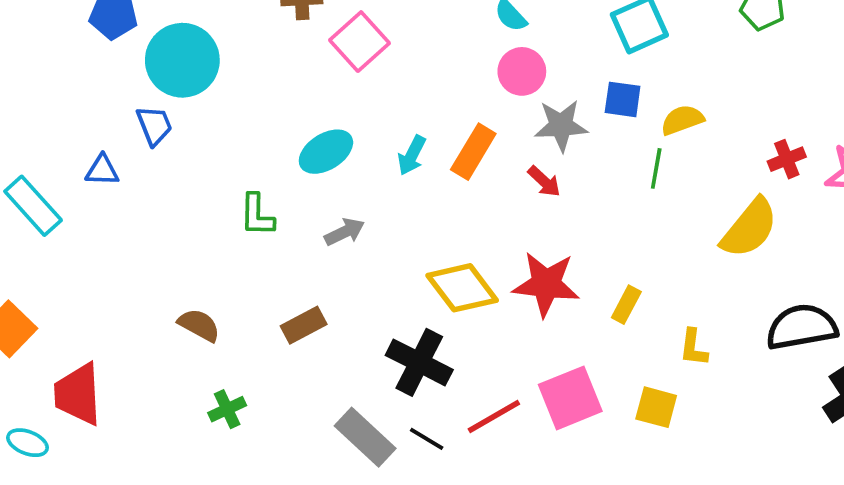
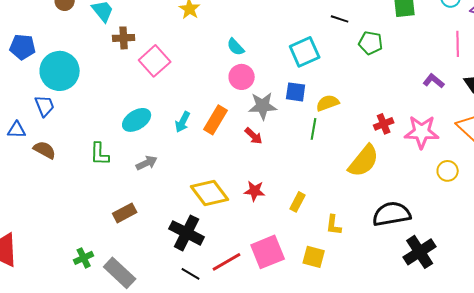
red star: (546, 284) -> (255, 191), size x0.6
brown semicircle: (199, 325) -> (45, 150), moved
gray rectangle: (365, 437) -> (120, 273), moved

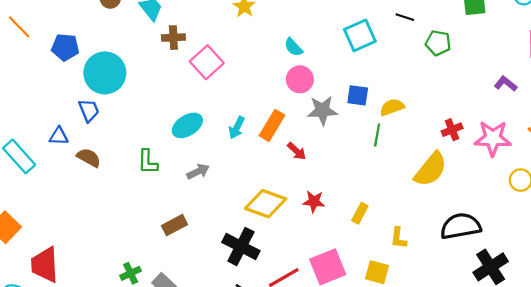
cyan square: (305, 52) -> (360, 35), moved
red arrow: (254, 136) -> (297, 151), moved
yellow diamond: (210, 193) -> (266, 204), turned -33

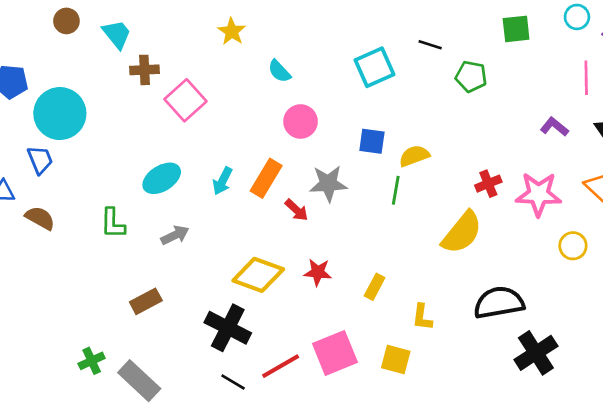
cyan semicircle: (293, 47) -> (279, 71), moved
gray star: (322, 110) -> (328, 184), moved

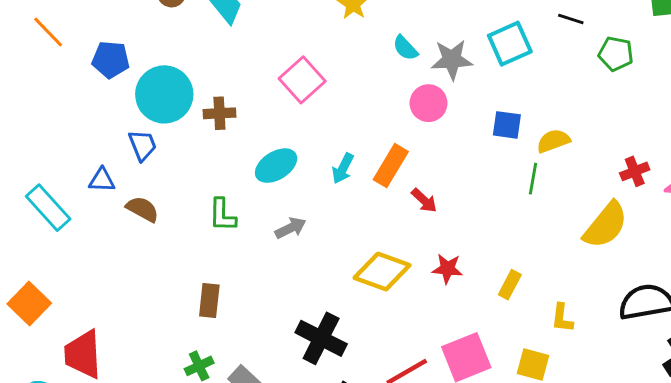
brown cross: (144, 70) -> (219, 113), moved
gray star: (328, 184) -> (452, 60), moved
brown rectangle: (146, 301) -> (209, 301), moved, turned -56
black cross: (228, 328) -> (321, 338), moved

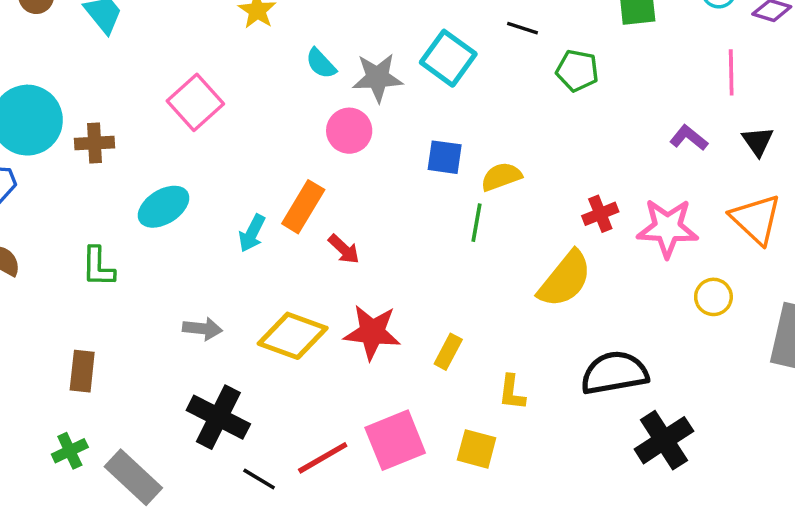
cyan square: (510, 44) -> (448, 58), turned -30
cyan arrow: (343, 168) -> (252, 233), moved
gray arrow: (291, 228) -> (202, 329), moved, turned 32
red star: (447, 269) -> (372, 332), size x1.5

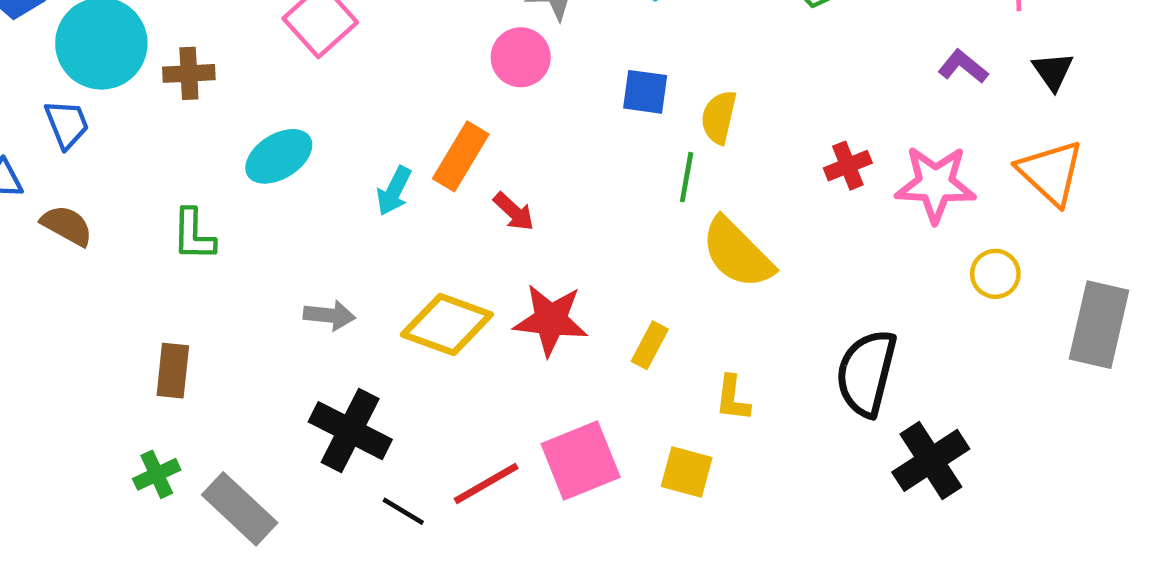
yellow semicircle: (501, 177) -> (719, 117), turned -57
yellow semicircle: (565, 279) -> (737, 253), moved, turned 96
black semicircle: (614, 373) -> (866, 373), turned -66

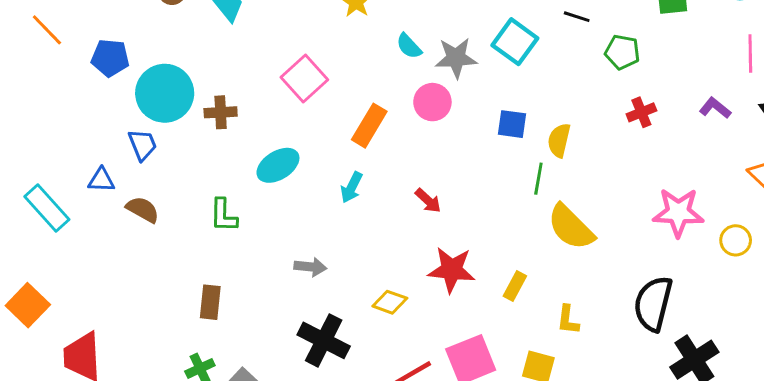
orange rectangle: (461, 156) -> (369, 126), moved
red cross: (848, 166) -> (641, 112), moved
pink star: (935, 184) -> (678, 212), moved
yellow diamond: (447, 325) -> (390, 302), moved, size x0.6

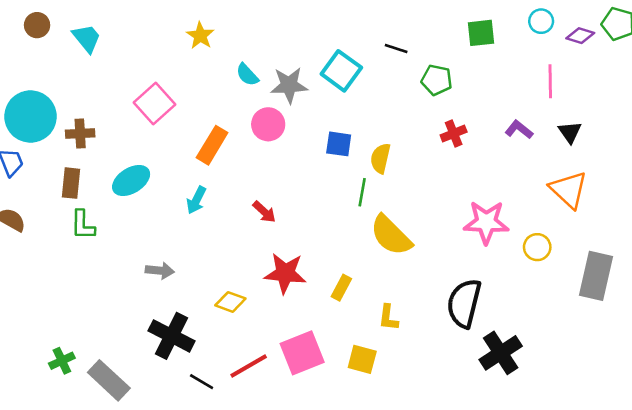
brown rectangle: (210, 302) -> (71, 183), moved

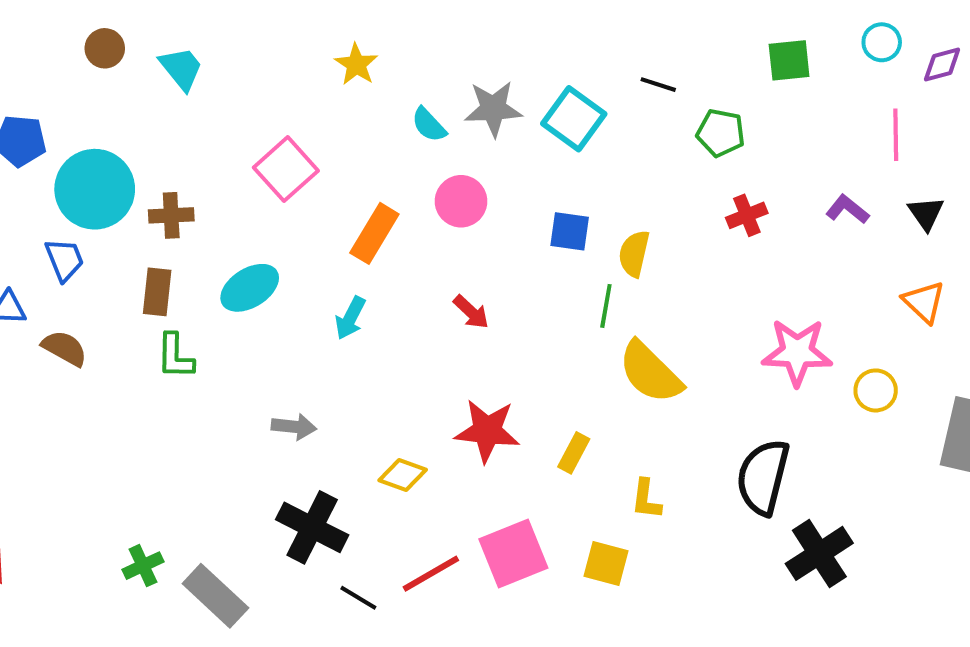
purple diamond: (580, 36) -> (942, 64), turned -32
gray star: (289, 85) -> (493, 109), moved
orange triangle: (569, 190) -> (924, 302), size x0.7
red arrow: (264, 212) -> (471, 312), moved

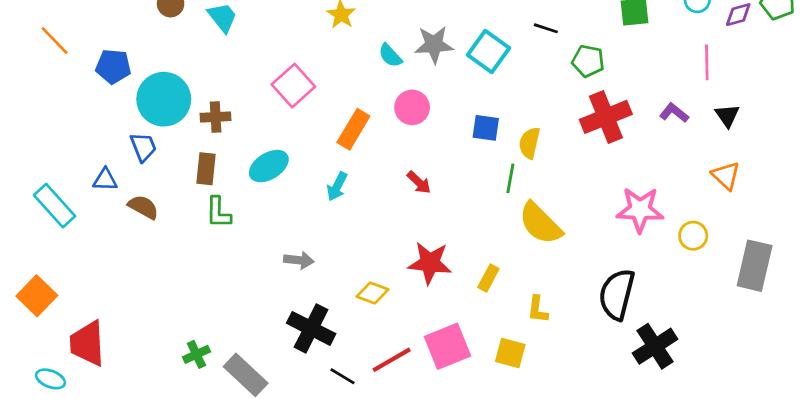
red cross: (747, 215) -> (606, 117), size x1.8

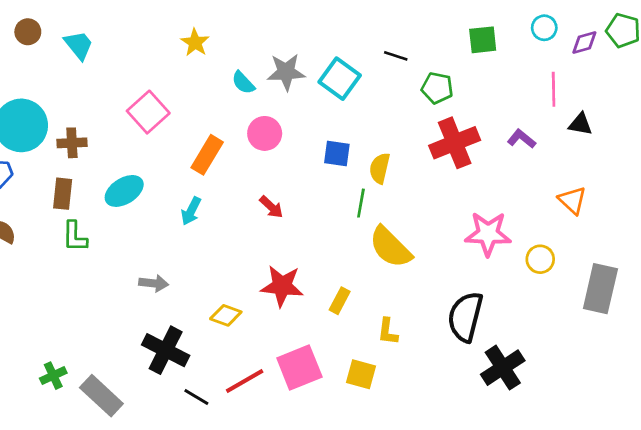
black triangle: (727, 116) -> (580, 124), moved, turned -45

